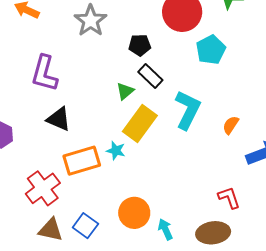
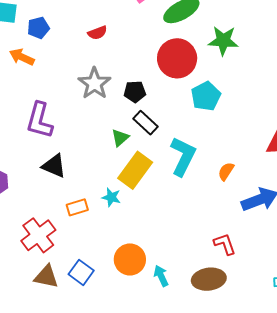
gray star: (91, 21) -> (94, 83), moved
orange rectangle: (82, 161) -> (77, 207), size x0.6

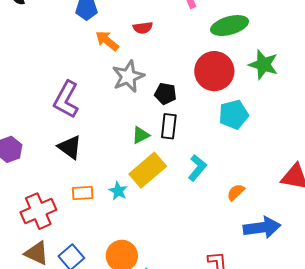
orange arrow: (22, 57) -> (107, 41), moved
black rectangle: (146, 123) -> (169, 126), turned 40
cyan L-shape: (183, 156) -> (197, 168), size x0.7

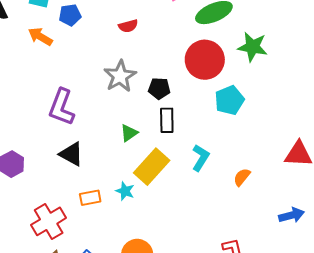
orange arrow: (107, 41) -> (40, 37), moved
green triangle: (141, 135) -> (129, 133), moved
blue arrow: (262, 227) -> (291, 215), moved, size x0.7

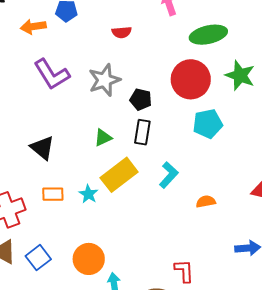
orange arrow: (40, 37) -> (33, 27), turned -50
purple L-shape: (62, 107) -> (52, 74), moved, turned -63
orange semicircle: (242, 177) -> (206, 201), turned 30

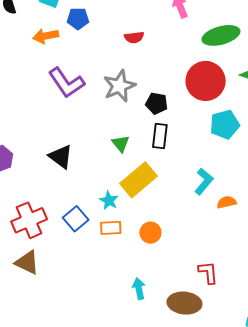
green triangle: (103, 138) -> (121, 143), turned -42
cyan L-shape: (169, 175) -> (204, 181), moved
orange rectangle: (53, 194) -> (111, 228), moved
blue square: (38, 258) -> (76, 219), moved
orange circle: (89, 259) -> (150, 233), moved, size x0.7

